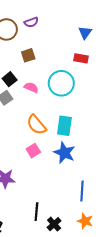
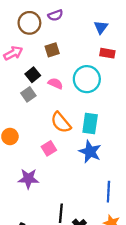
blue triangle: (85, 33) -> (101, 27), moved
pink square: (33, 151) -> (49, 148), moved

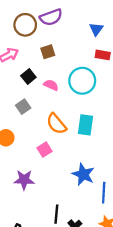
purple semicircle: (55, 15) -> (51, 17), size x1.5
gray square: (28, 94) -> (23, 107), moved
blue star: (90, 152) -> (83, 174), moved

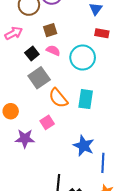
pink semicircle: (51, 85) -> (53, 50), moved
gray square: (23, 107) -> (39, 78), moved, size x1.5
purple star: (24, 180) -> (25, 139), moved

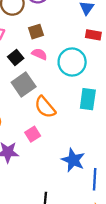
cyan rectangle: (86, 99) -> (88, 99), moved

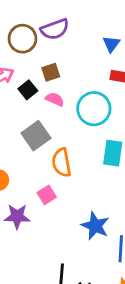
black square: (16, 57) -> (28, 90), moved
orange semicircle: (45, 107) -> (62, 163), turned 30

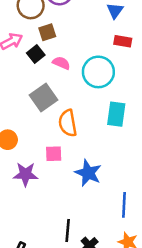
brown square: (51, 72) -> (47, 32), moved
pink square: (47, 195) -> (54, 154), turned 30
blue star: (95, 226) -> (88, 173), moved

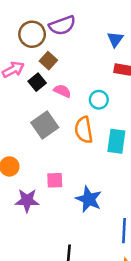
brown square: (47, 32) -> (48, 61), turned -30
cyan circle: (98, 72) -> (99, 100), size x0.6
orange semicircle: (68, 123) -> (84, 130), moved

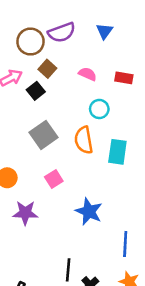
blue triangle: (115, 39) -> (104, 31), moved
pink semicircle: (62, 91) -> (88, 74), moved
pink square: (55, 180) -> (54, 179), moved, turned -30

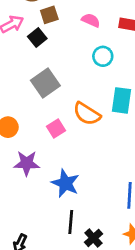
brown square: (47, 69) -> (49, 15), turned 30
orange semicircle: (84, 140) -> (87, 114), moved, turned -48
blue star: (89, 211) -> (65, 183), moved

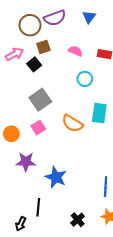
pink square: (56, 128) -> (38, 128), moved
black line: (71, 222) -> (38, 207), moved

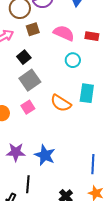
pink semicircle: (76, 51) -> (64, 33), size x1.5
black square: (34, 64) -> (24, 57), moved
purple star: (26, 162) -> (16, 152), moved

